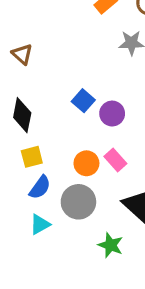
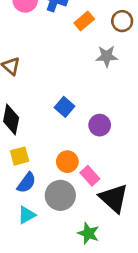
purple circle: (112, 114) -> (100, 125), moved
pink rectangle: (115, 160) -> (90, 176), moved

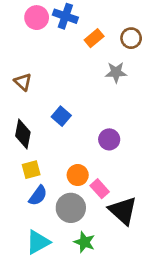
blue square: (65, 107) -> (61, 116), moved
cyan triangle: (27, 215) -> (38, 242), moved, size x1.4
green star: (88, 233) -> (85, 242), moved

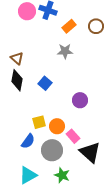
gray star: (116, 72) -> (65, 51), moved
black diamond: (23, 134) -> (17, 80), moved
yellow square: (31, 170) -> (39, 122), moved

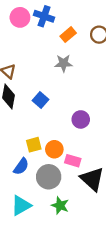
pink rectangle: (73, 136) -> (73, 161), turned -32

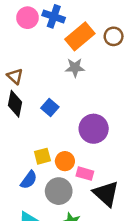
orange rectangle: (68, 35) -> (80, 36), size x1.6
purple circle: (81, 119) -> (94, 129), size x1.5

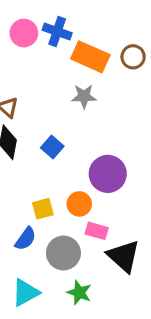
orange rectangle: (80, 36) -> (90, 57), turned 64
orange circle: (65, 161) -> (79, 204), moved

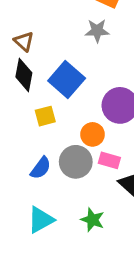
blue square: (52, 147) -> (67, 80), size x1.6
yellow square: (43, 209) -> (45, 116), moved
gray circle: (63, 253) -> (76, 162), moved

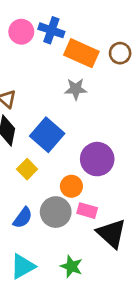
yellow square: (45, 116) -> (27, 169), turned -30

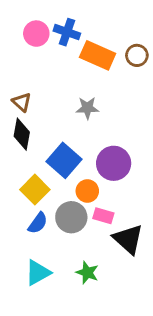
gray star: (76, 89) -> (87, 108), moved
blue square: (47, 135) -> (64, 160), moved
yellow square: (27, 169) -> (35, 190), moved, size x1.4

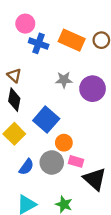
blue cross: (67, 32) -> (39, 43), moved
purple circle: (114, 163) -> (93, 89), moved
yellow square: (35, 190) -> (14, 134), moved

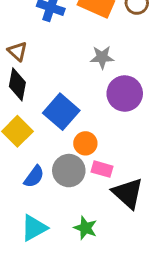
gray star: (64, 80) -> (102, 57), moved
purple circle: (93, 89) -> (125, 94), moved

